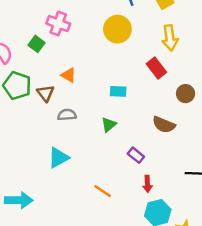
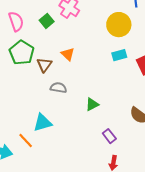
cyan rectangle: (118, 91) -> (119, 55), moved, turned -32
orange line: (103, 191) -> (26, 140), moved

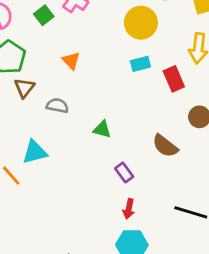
brown triangle: (44, 65) -> (24, 88), moved
green triangle: (92, 104) -> (102, 129), turned 40

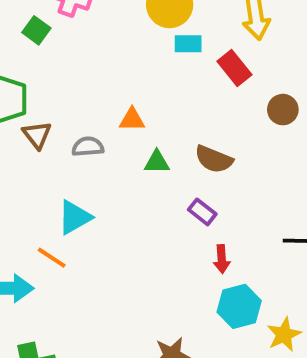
orange triangle: (71, 61) -> (132, 120), moved, turned -30
cyan rectangle: (140, 64) -> (188, 44), moved, turned 30
brown semicircle: (165, 146) -> (214, 159), moved

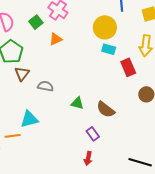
orange triangle: (132, 120) -> (56, 39), moved, turned -40
orange line: (52, 258) -> (13, 136), turned -56
red arrow: (222, 259) -> (88, 158), moved

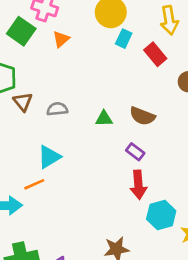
green square: (36, 22) -> (21, 31), size x1.5
orange triangle: (56, 39) -> (61, 39), moved
cyan rectangle: (109, 49) -> (124, 39), turned -64
red arrow: (88, 158) -> (138, 185), size x1.5

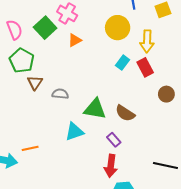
yellow arrow: (169, 20) -> (147, 41), moved
cyan rectangle: (124, 39) -> (122, 63), moved
green triangle: (104, 119) -> (95, 109), size x1.6
cyan triangle: (49, 157) -> (74, 132), moved

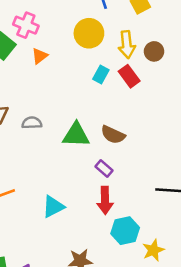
brown circle: (166, 94) -> (154, 51), moved
cyan triangle: (74, 132) -> (53, 207), moved

